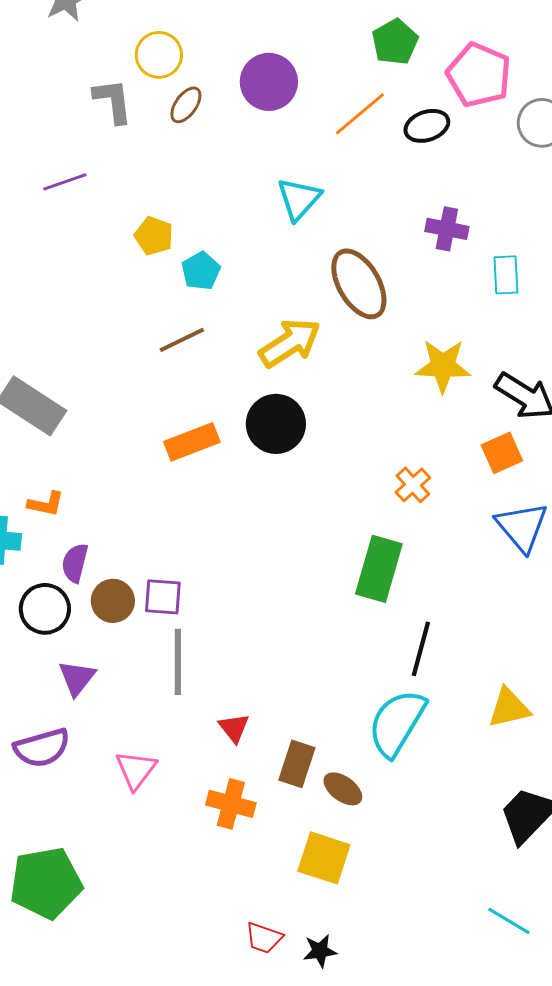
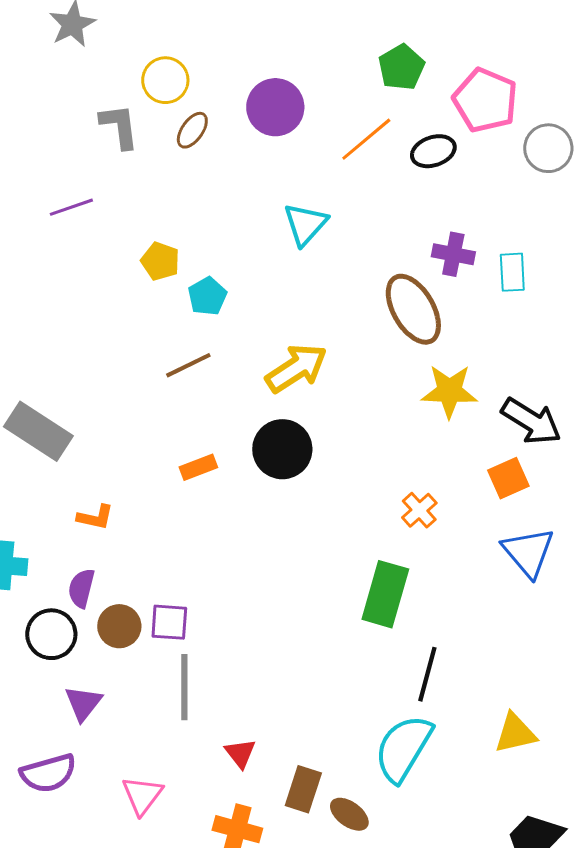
cyan rectangle: (506, 275) -> (512, 272), moved
brown ellipse: (359, 284) -> (413, 309), moved
orange rectangle: (192, 442) -> (198, 467), size x0.7
orange L-shape: (46, 504) -> (95, 517), moved

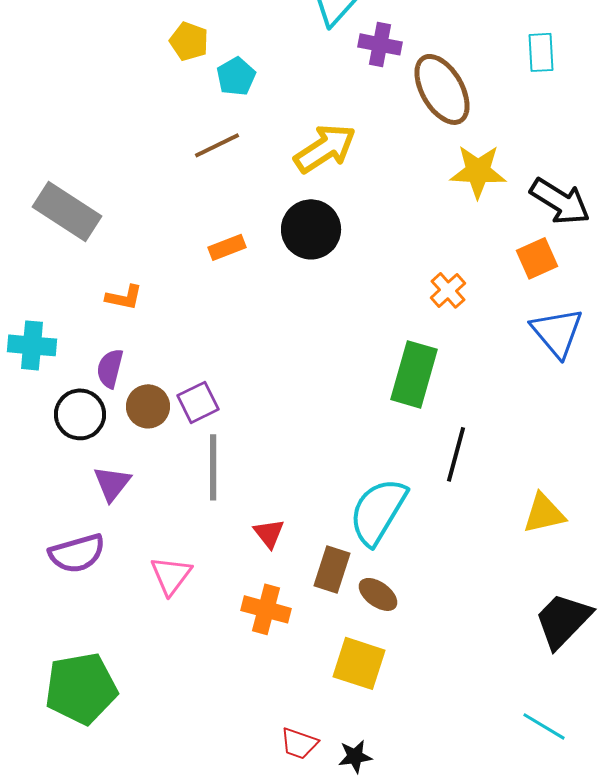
purple cross: (453, 254) -> (380, 44), moved
purple square: (169, 622) -> (198, 402), turned -30
cyan semicircle: (403, 748) -> (378, 511), moved

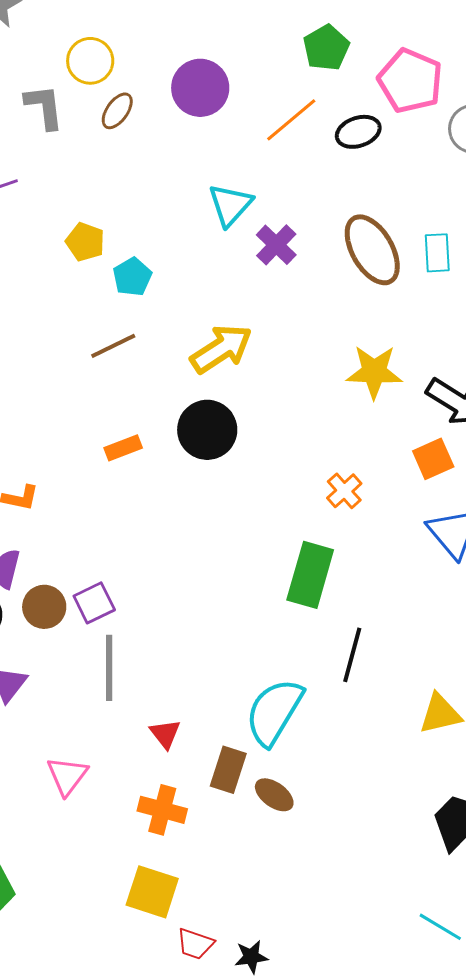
purple cross: (380, 44) -> (276, 245), turned 33
brown ellipse: (442, 89) -> (372, 250), moved
yellow square: (359, 663) -> (152, 892), moved

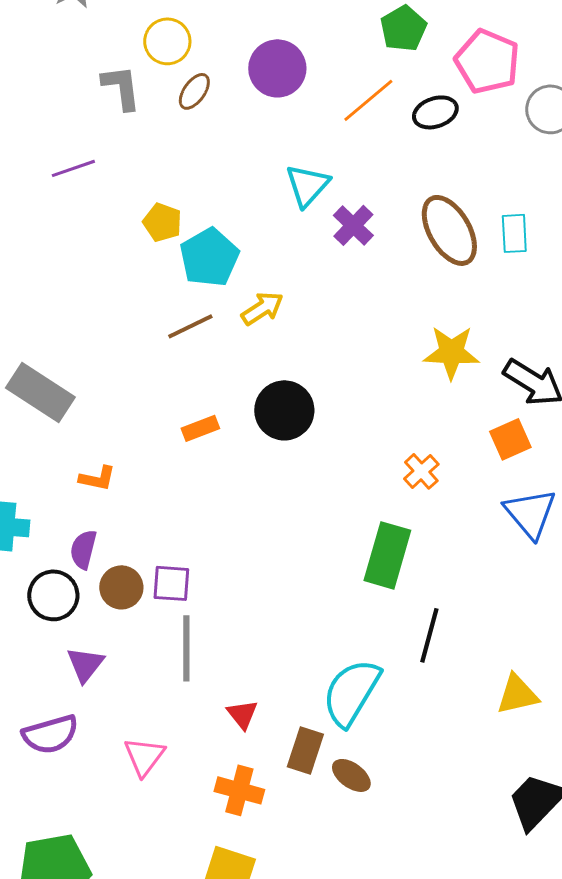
cyan pentagon: (132, 277) -> (209, 257), size x1.5
yellow arrow: (221, 349) -> (262, 308), moved, size x0.7
purple square: (94, 603) -> (171, 583), turned 30

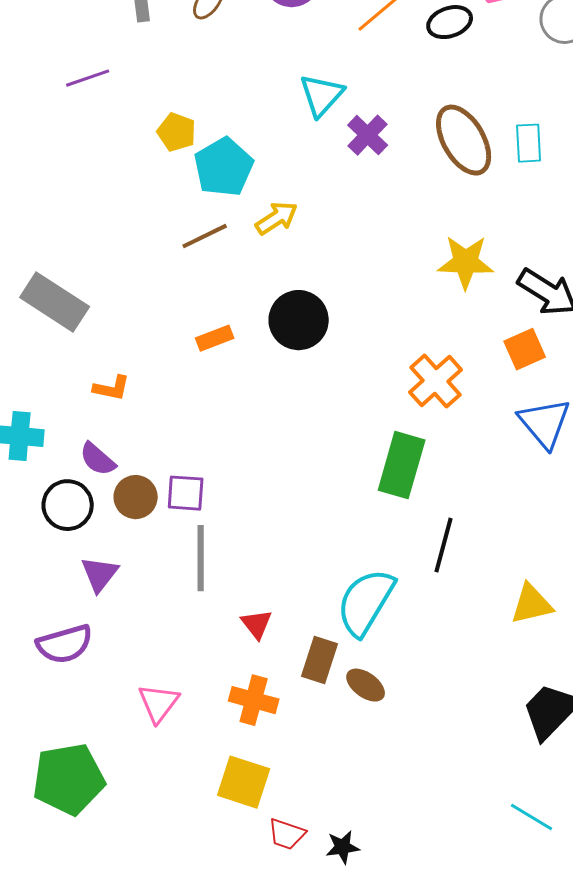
orange cross: (421, 471) -> (436, 381), size x1.5
purple semicircle: (83, 549) -> (98, 459), turned -63
pink triangle: (144, 756) -> (159, 703), moved

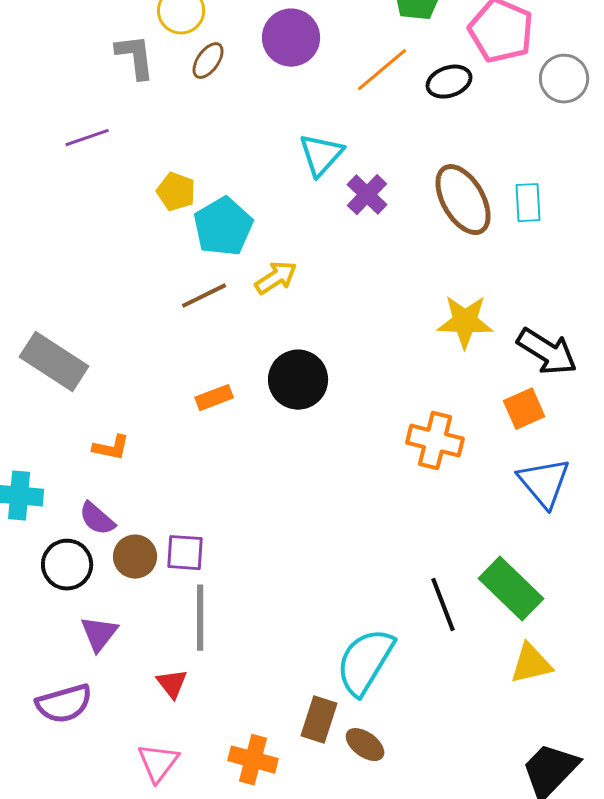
orange cross: (436, 381) -> (435, 441), turned -34
green rectangle: (402, 465) -> (511, 589), moved, turned -62
black line: (444, 545) -> (443, 605), turned -36
red triangle: (257, 624) -> (172, 684), moved

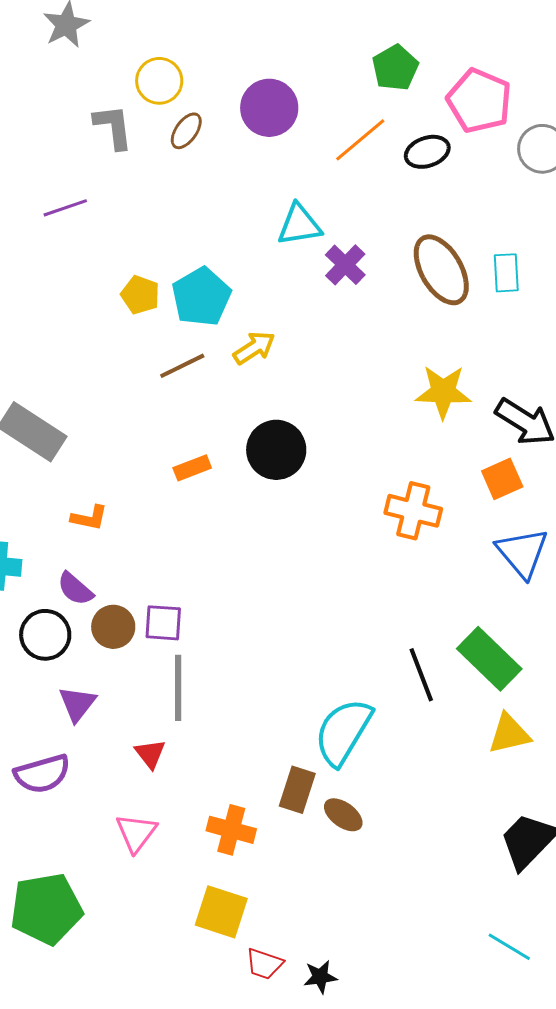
cyan triangle: (321, 155) -> (299, 225), turned 39
yellow pentagon: (176, 192) -> (140, 295), moved

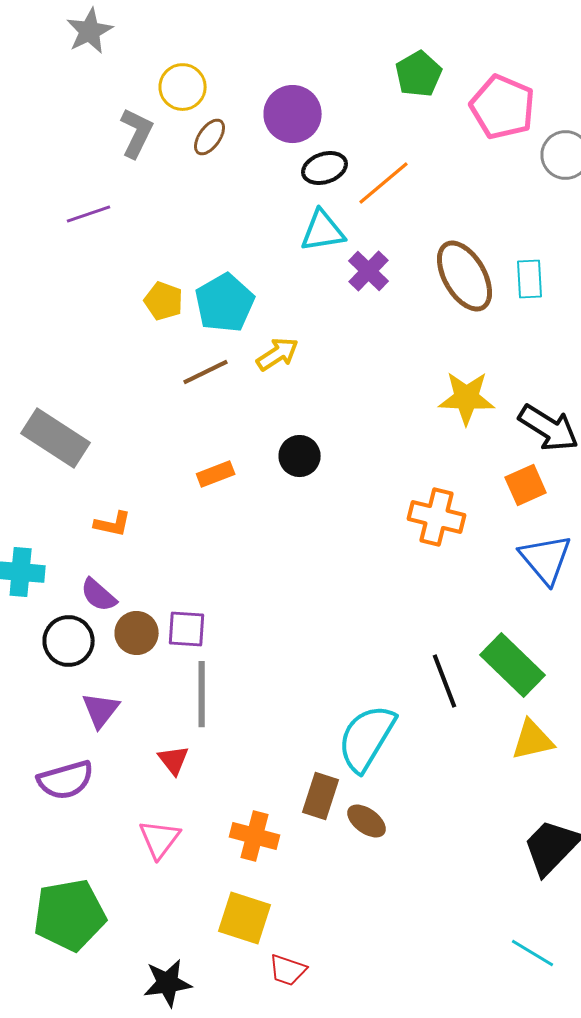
gray L-shape: (113, 127) -> (137, 133), turned 33
orange line: (360, 140) -> (384, 183), moved
black ellipse: (427, 152) -> (325, 168), moved
black circle: (276, 450) -> (300, 456), size x0.7
black star: (320, 977) -> (168, 983), moved, size x1.4

